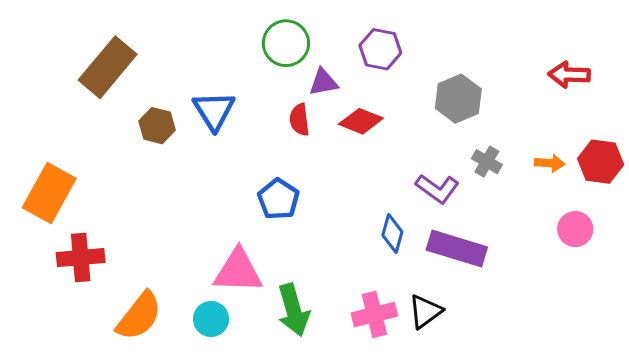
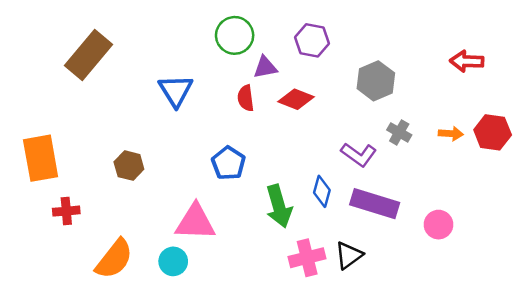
brown hexagon: (157, 126) -> (129, 166), moved
orange rectangle: (49, 193) -> (41, 158), turned -39
pink circle: (575, 229) -> (438, 225), moved
red cross: (81, 258) -> (66, 211), size x0.7
green arrow: (293, 310) -> (279, 206), moved

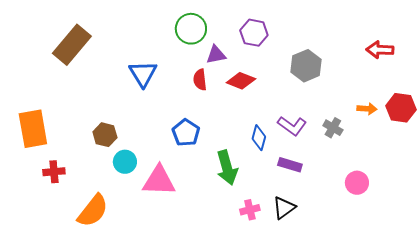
gray cross: (399, 132) -> (333, 128), moved
blue diamond: (322, 191) -> (259, 138), moved
purple rectangle: (375, 204) -> (290, 165), moved, size x0.6
pink cross: (307, 258) -> (250, 210), size x0.7
cyan circle: (173, 261) -> (125, 162), moved

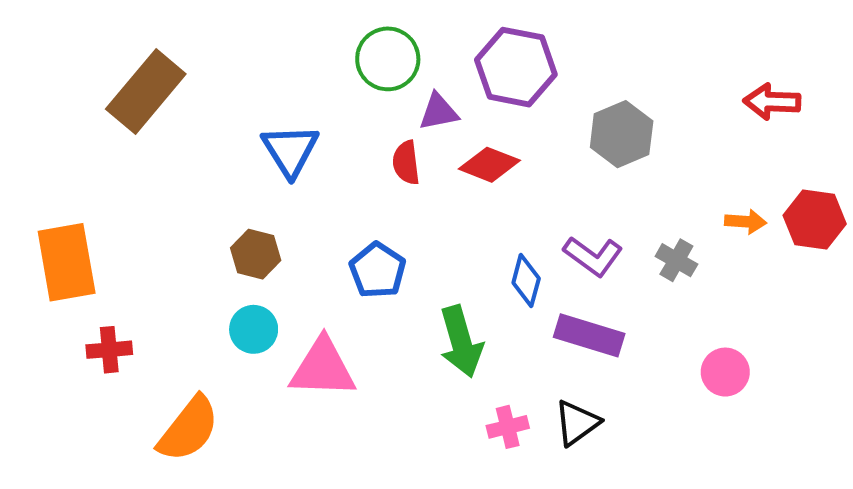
purple hexagon: (254, 33) -> (516, 67), size x1.4
brown hexagon: (105, 135) -> (256, 254), moved
purple rectangle: (290, 165) -> (589, 335), size x1.4

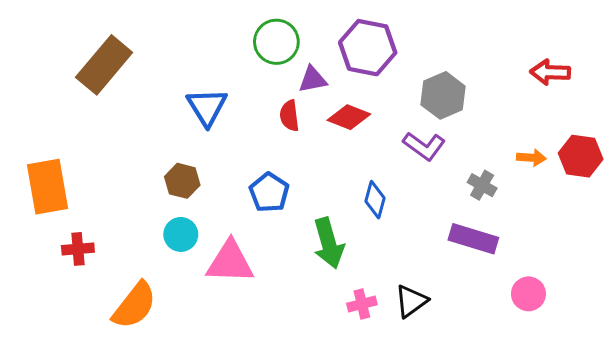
purple L-shape: (593, 256) -> (424, 146), moved
purple rectangle: (589, 335) -> (473, 239), moved
pink circle: (725, 372) -> (528, 294), moved

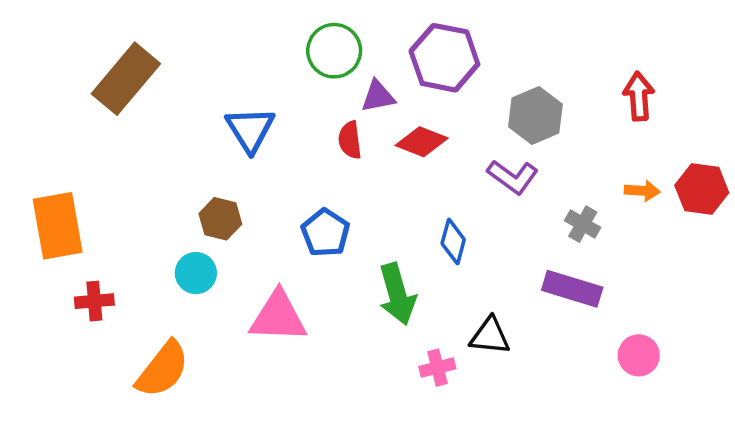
red arrow: (550, 72) -> (639, 96), moved, turned 84
cyan circle: (181, 234) -> (196, 273), moved
black triangle: (411, 301) -> (490, 336), moved, turned 42

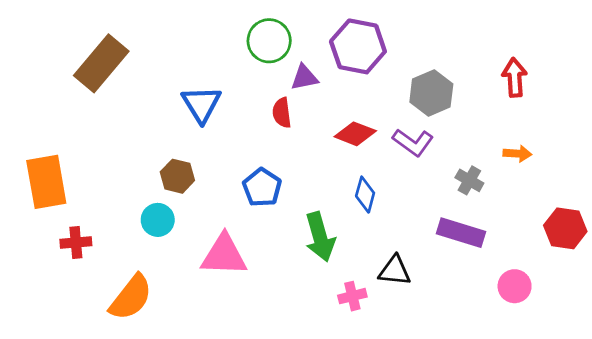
red diamond: (422, 142) -> (355, 134), moved
red hexagon: (702, 189) -> (565, 228), moved

